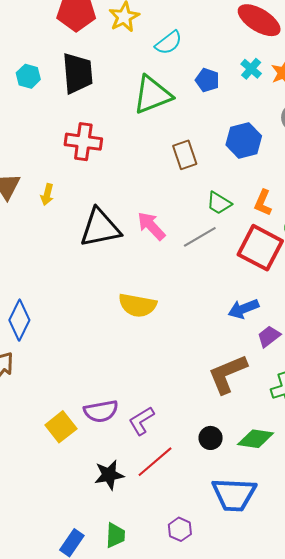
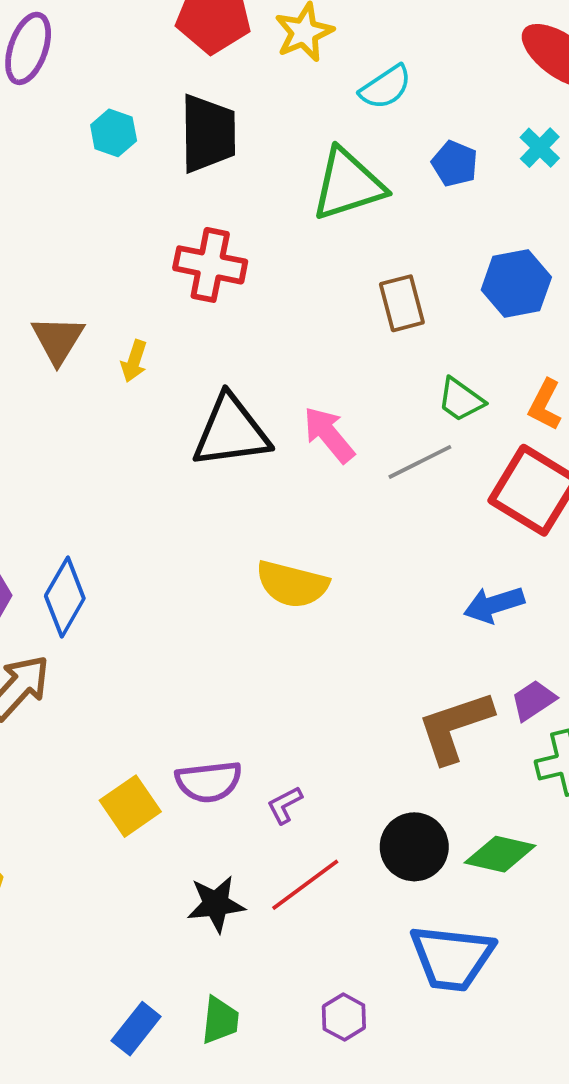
purple trapezoid: (269, 336) -> (534, 700), moved
purple L-shape: (141, 421) -> (285, 805), size x0.7
black circle: (211, 438) -> (414, 847), size x1.5

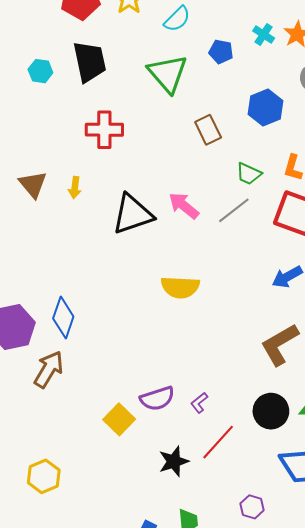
green triangle: (348, 184) -> (168, 74), turned -42

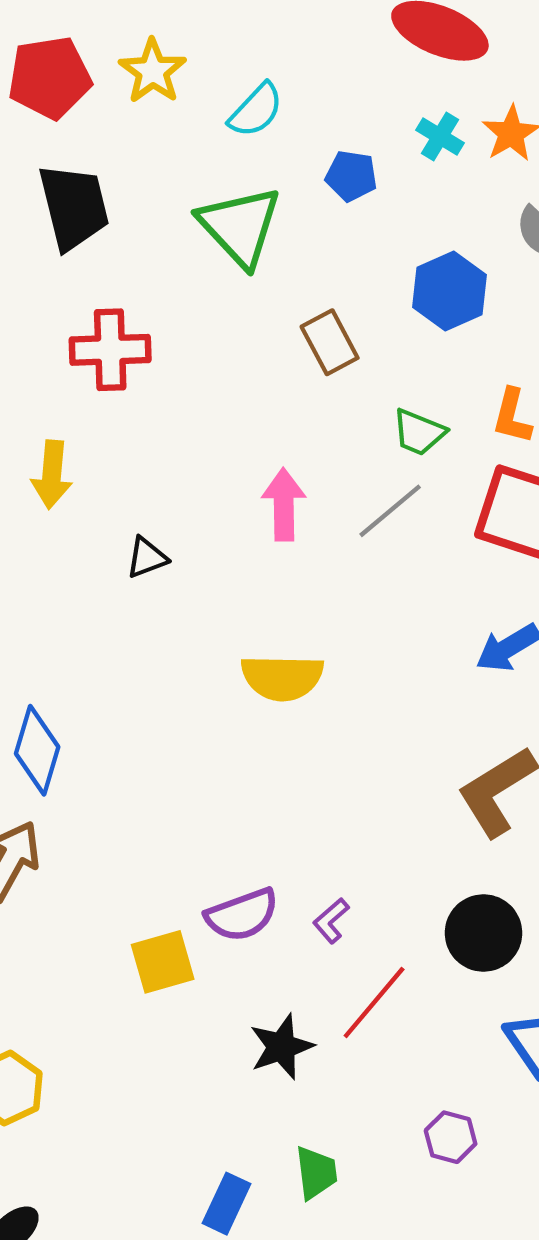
yellow arrow: (75, 188) -> (52, 475), size x1.4
pink arrow: (184, 206) -> (284, 505), turned 52
black triangle: (133, 214) -> (147, 558), moved, size x0.5
yellow square: (119, 419) -> (163, 962), turned 32

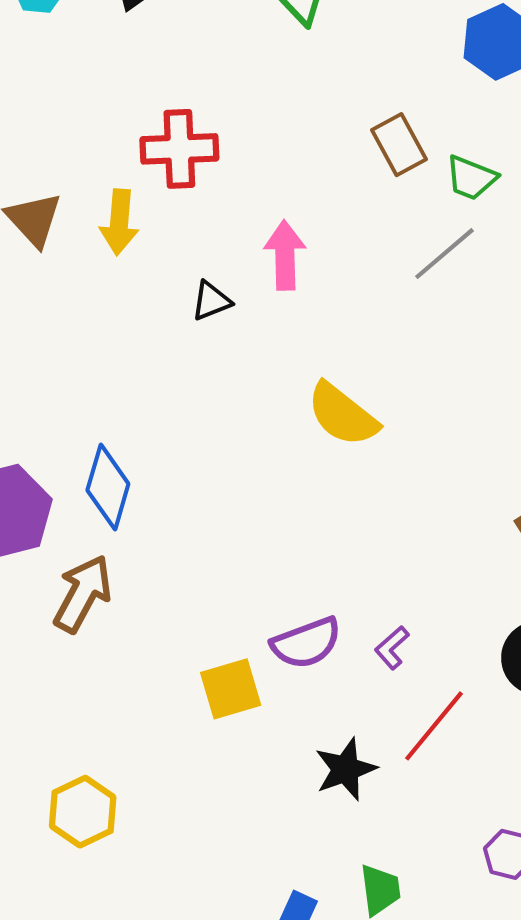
brown rectangle: (330, 342) -> (399, 145), moved
red cross: (110, 350) -> (179, 149), moved
pink arrow: (284, 505) -> (285, 255), moved
yellow semicircle: (282, 677) -> (343, 415), turned 38

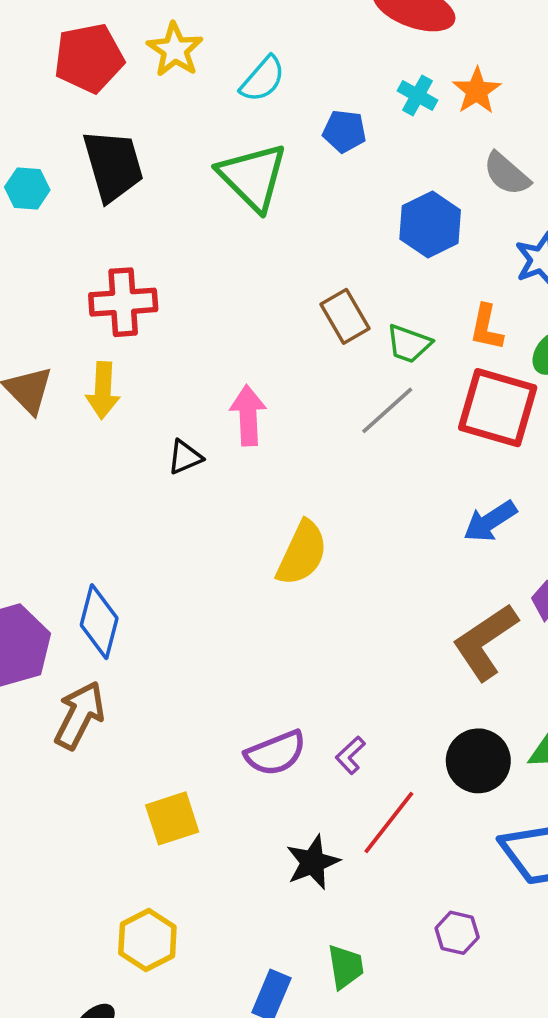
red cross: (179, 149) -> (123, 302), moved
yellow semicircle: (343, 415) -> (302, 553), turned -102
yellow square: (231, 689) -> (172, 818), moved
yellow hexagon: (83, 812) -> (147, 940), moved

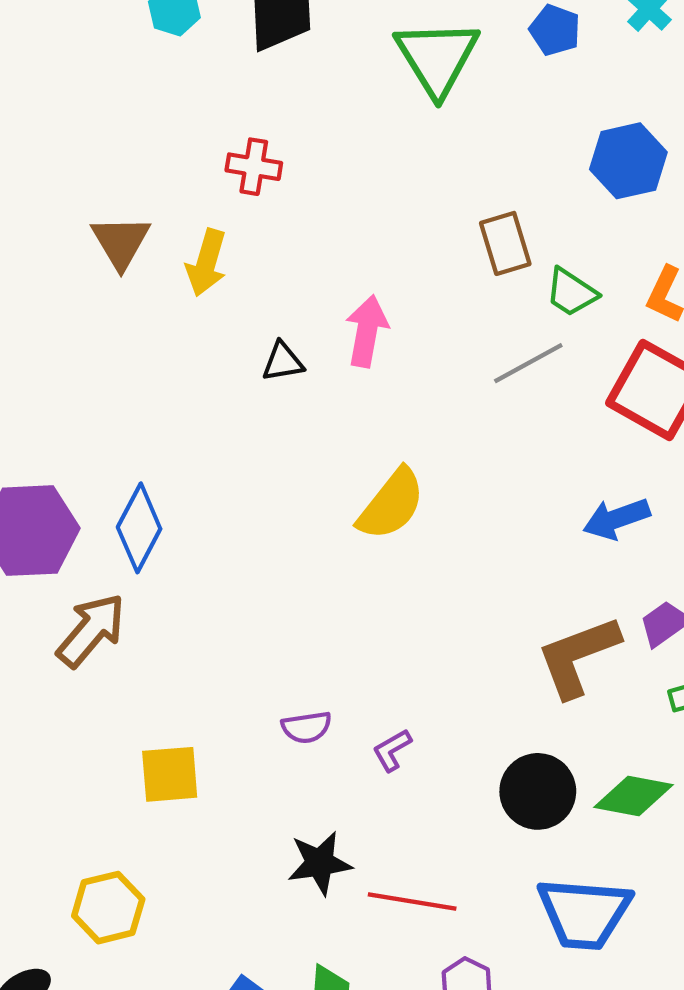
red cross: (123, 302) -> (254, 167), size x0.7
purple semicircle: (276, 753) -> (307, 727), size x0.7
red line: (389, 822) -> (412, 902), moved, turned 48

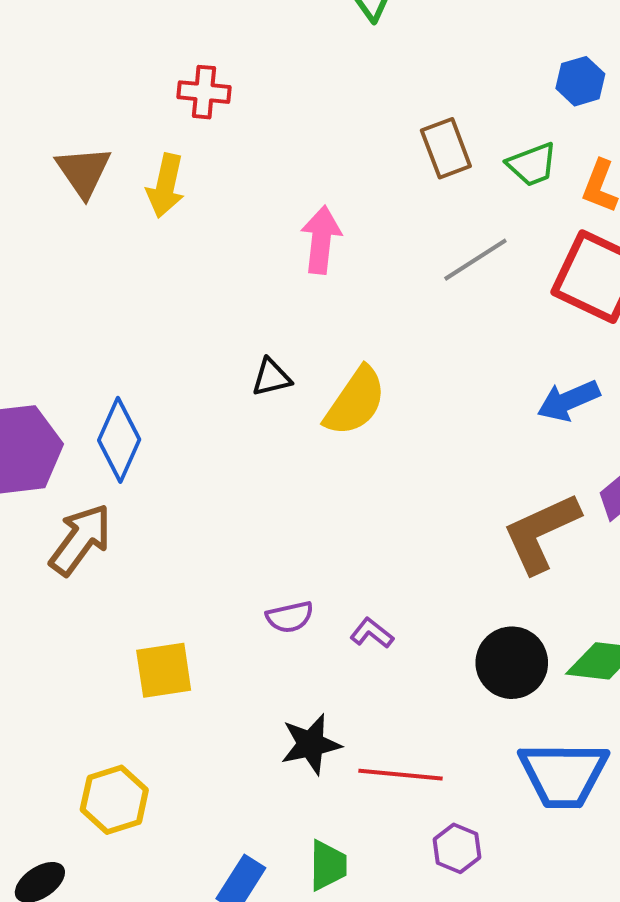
blue hexagon: (628, 161) -> (580, 81), moved, size x0.7
green trapezoid: (571, 292) -> (532, 164), moved, turned -50
black triangle: (283, 362) -> (271, 377), moved
purple L-shape: (392, 750) -> (372, 633), turned 72

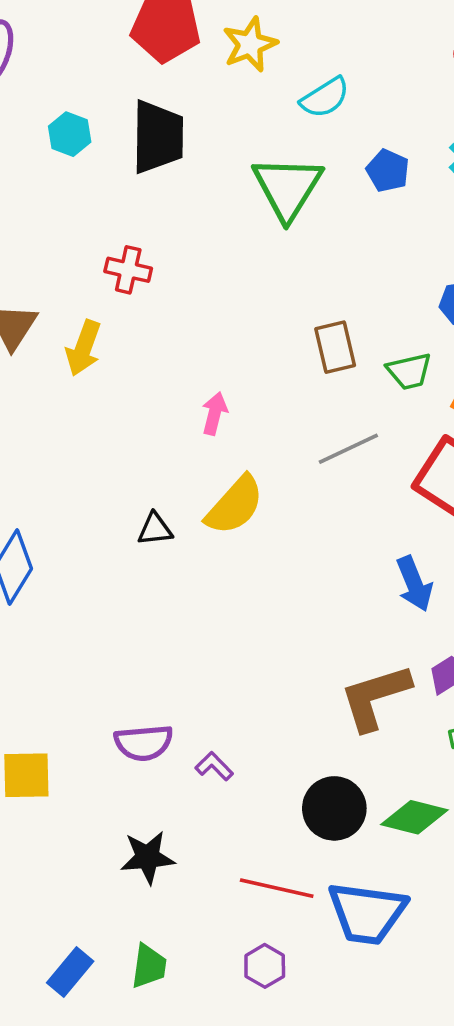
pink arrow: (321, 240) -> (215, 413), size x0.7
yellow semicircle: (355, 401) -> (235, 505), moved
blue arrow: (568, 401) -> (414, 584), turned -96
purple semicircle: (290, 617) -> (144, 743), size x1.4
red line: (400, 775) -> (277, 888), moved

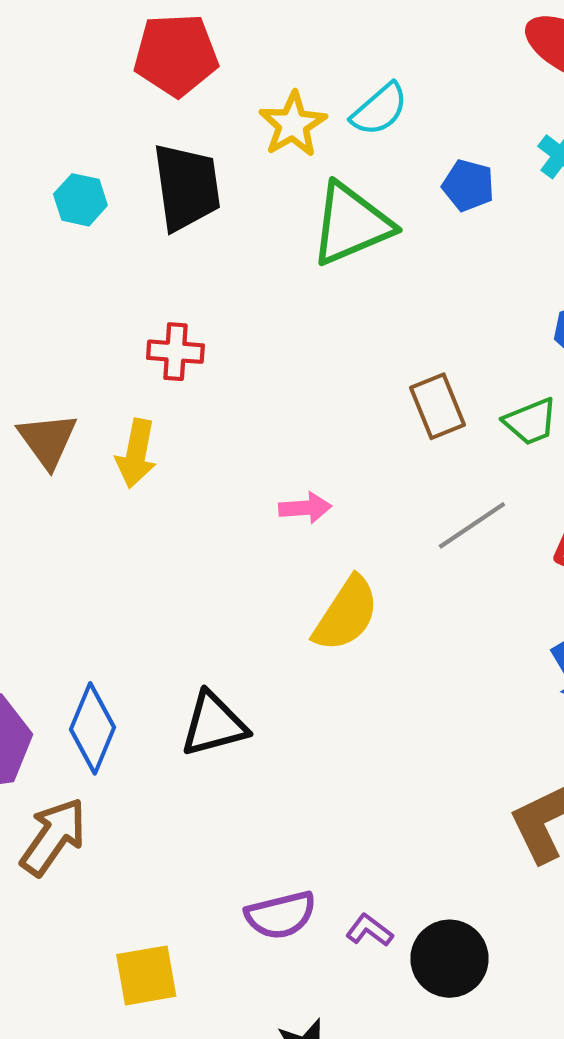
yellow star: (250, 44) -> (293, 124), moved
green triangle: (287, 188) -> (351, 224), turned 44
pink arrow: (215, 413) -> (305, 508), turned 81
black triangle: (155, 529) -> (214, 724), moved, size x1.6
black circle: (334, 808) -> (449, 959), moved

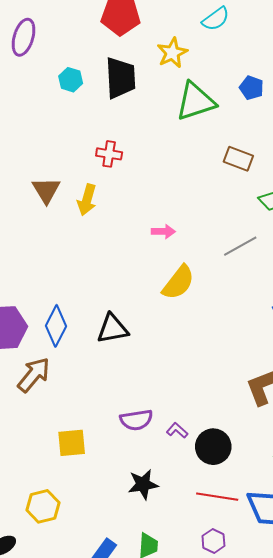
cyan semicircle: (379, 109) -> (216, 19), moved
brown rectangle: (437, 406) -> (238, 159), moved, turned -52

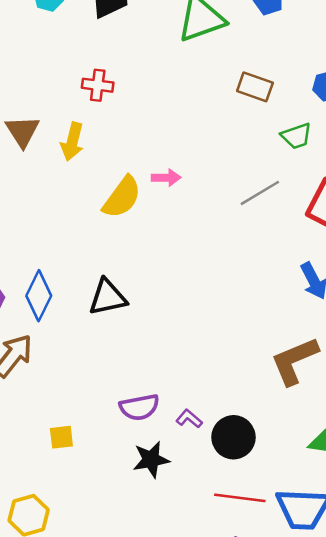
yellow semicircle: (178, 282) -> (122, 197), moved
yellow square: (72, 443) -> (61, 437), size x0.7
black star: (143, 484) -> (151, 460), moved

